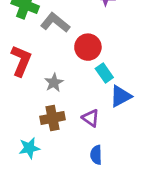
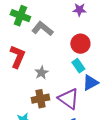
red circle: (88, 47) -> (80, 44), moved
purple triangle: (91, 118) -> (68, 99), size x1.6

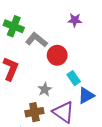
red circle: (80, 44) -> (57, 55), moved
gray star: (41, 73) -> (45, 89), moved

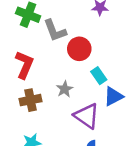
gray L-shape: (36, 40) -> (55, 31), turned -150
brown cross: (34, 112) -> (30, 100), moved

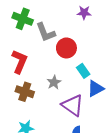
brown cross: (30, 100) -> (25, 92), turned 30

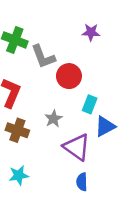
cyan rectangle: (83, 71) -> (90, 104), turned 56

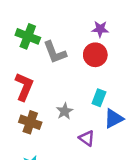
red circle: (69, 76) -> (95, 55), moved
purple triangle: (77, 147) -> (87, 138), size x0.6

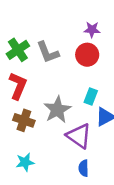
green cross: (28, 36) -> (18, 50), moved, turned 35
gray star: (65, 111) -> (57, 110), size x1.6
purple triangle: (87, 138) -> (79, 136), size x1.6

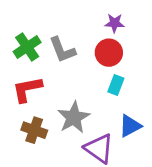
red L-shape: (18, 86) -> (27, 89), turned -124
cyan rectangle: (91, 96) -> (116, 85), moved

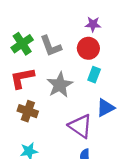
gray star: (74, 117) -> (60, 85), moved

